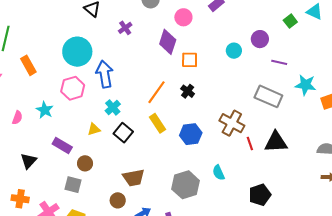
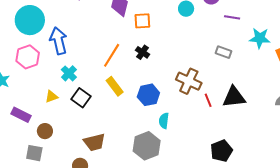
gray rectangle: (268, 96) -> (224, 52), size x0.6
cyan semicircle: (219, 173) -> (164, 121), moved, turned 35

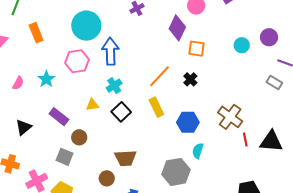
gray rectangle: (224, 52) -> (274, 82), moved

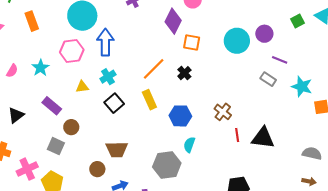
cyan circle: (242, 45) -> (237, 41), size x1.6
yellow triangle: (92, 105) -> (82, 87), moved
brown cross: (230, 117) -> (223, 112), size x0.7

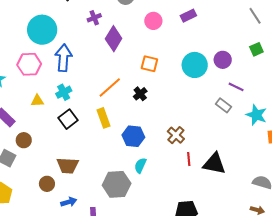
purple diamond: (173, 21) -> (114, 39), moved

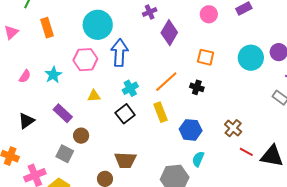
cyan cross: (64, 92) -> (130, 88), moved
black cross: (140, 94) -> (197, 87), turned -32
red line: (189, 159) -> (246, 152), turned -56

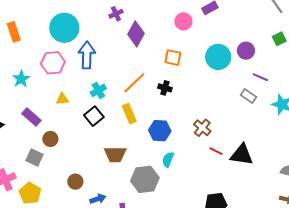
pink circle: (209, 14) -> (183, 21), moved
brown trapezoid: (125, 160) -> (115, 154), moved

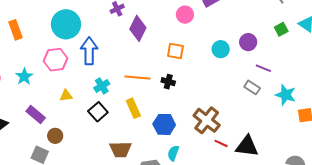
cyan circle: (218, 57) -> (221, 49), size x0.7
orange line: (134, 83) -> (137, 77), turned 50
brown cross: (202, 128) -> (207, 120), size x1.5

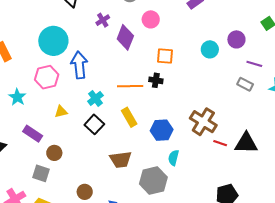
pink circle: (185, 15) -> (151, 19), moved
black cross: (168, 82) -> (156, 80), moved

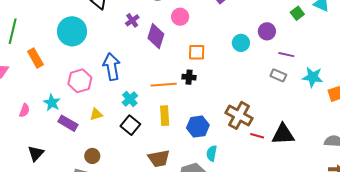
cyan circle: (53, 41) -> (72, 31), moved
yellow rectangle: (129, 117) -> (165, 116), turned 30
purple rectangle: (33, 134) -> (68, 123), moved

